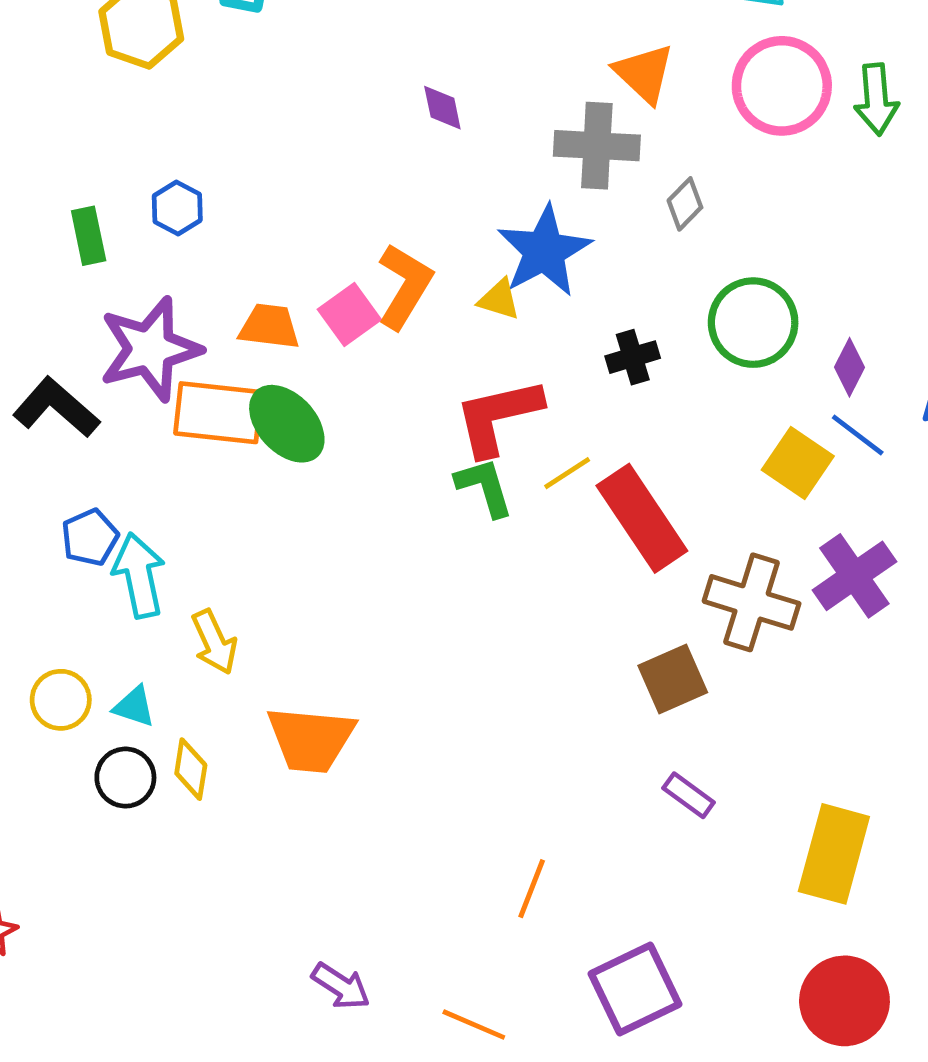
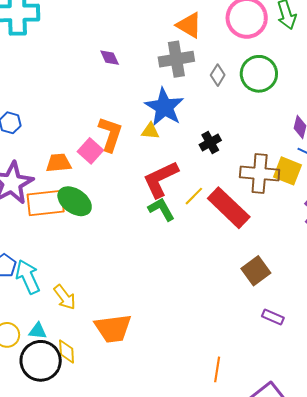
green circle: (753, 323) -> (259, 74), moved
brown cross: (752, 602) -> (260, 174), moved
black circle: (125, 778) -> (41, 361), size x1.6

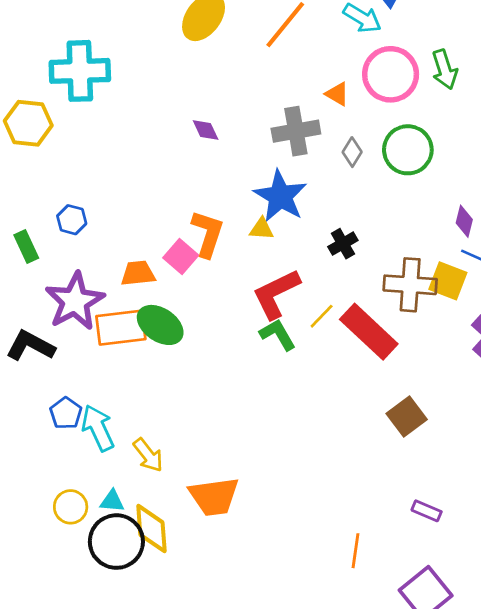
orange triangle: (189, 25) -> (337, 94), moved, size x0.7
purple rectangle: (273, 317) -> (427, 511), moved
yellow diamond: (67, 351) -> (151, 528), size x1.5

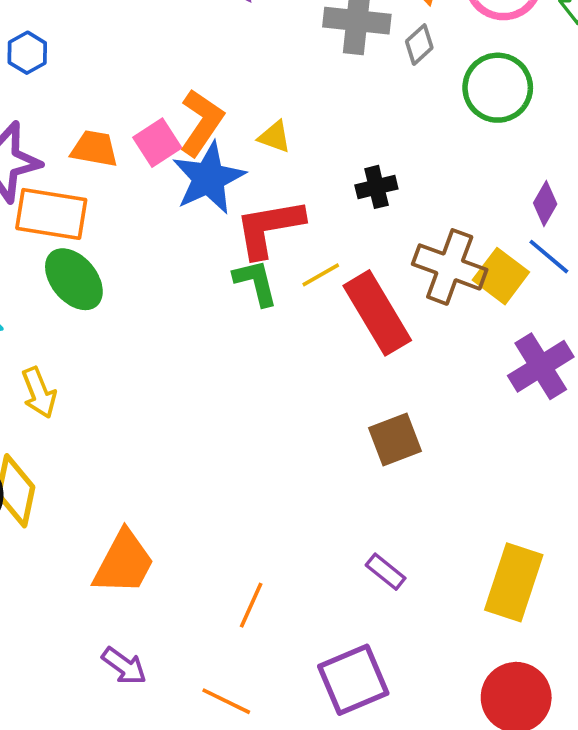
gray diamond: (352, 152) -> (419, 45), moved
blue star: (280, 196) -> (209, 178), moved
green ellipse: (160, 325) -> (74, 279), moved
orange trapezoid: (214, 497) -> (124, 563), moved, turned -70
orange line: (356, 551) -> (251, 605), moved

